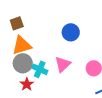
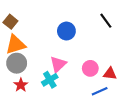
brown square: (17, 23) -> (10, 22), turned -32
cyan cross: (40, 69) -> (50, 80), moved, turned 35

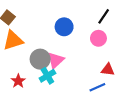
black line: (106, 21) -> (104, 16), turned 70
gray circle: (17, 63) -> (40, 59), moved
pink circle: (90, 68) -> (98, 38), moved

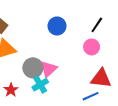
blue circle: (64, 27) -> (57, 26), moved
red triangle: (108, 70) -> (101, 78), size x1.5

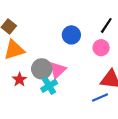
blue circle: (57, 26) -> (71, 35), moved
red star: (11, 90) -> (19, 79), moved

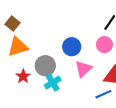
blue circle: (71, 35) -> (72, 47), moved
pink triangle: (58, 70) -> (83, 69), moved

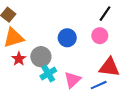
pink triangle: (83, 69) -> (72, 80), moved
red star: (23, 76) -> (19, 59), moved

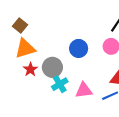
pink triangle: (72, 80) -> (84, 90), turned 36

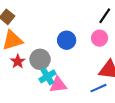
pink triangle: (84, 90) -> (58, 85), moved

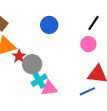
blue circle: (67, 40) -> (49, 25), moved
red star: (18, 61) -> (19, 56), moved

